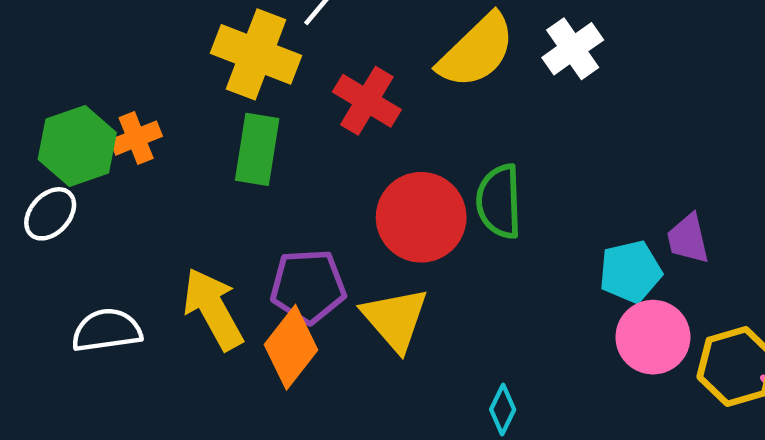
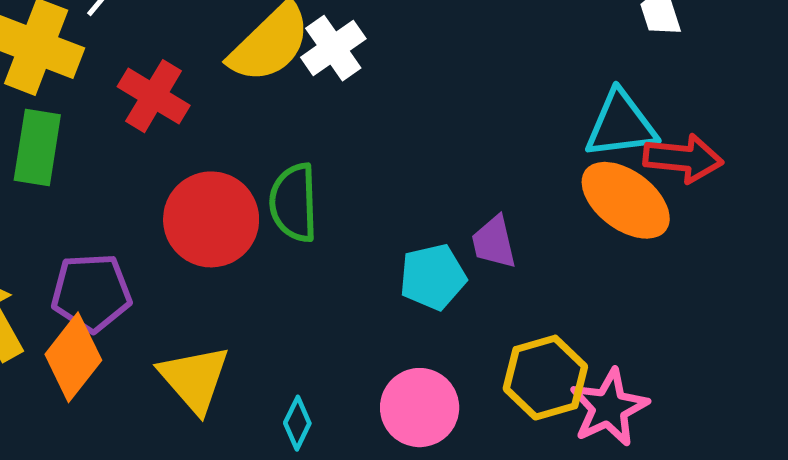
white cross: (573, 49) -> (333, 48), moved
yellow triangle: (395, 319) -> (194, 379), moved
pink circle: (653, 337) -> (420, 408), moved

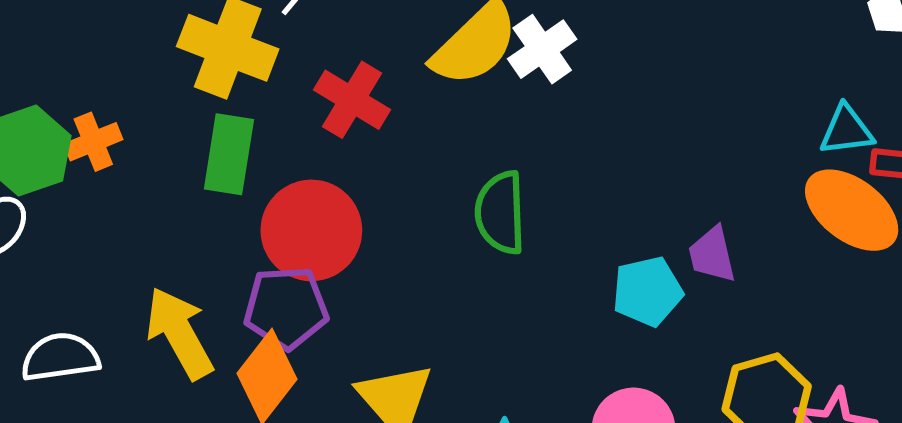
cyan triangle: (621, 125) -> (847, 130), size x0.7
red circle: (211, 219) -> (311, 230), moved

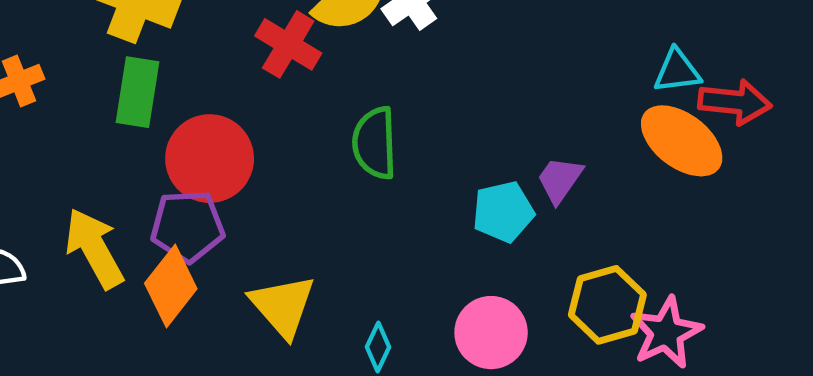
red cross: (352, 100) -> (288, 44), moved
purple trapezoid: (712, 255) -> (560, 180), turned 48

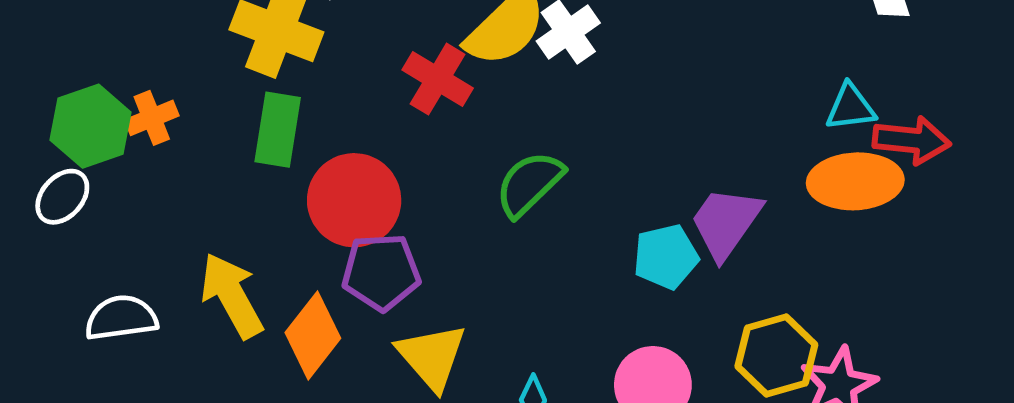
orange ellipse: (682, 141) -> (855, 181), turned -40
green semicircle: (375, 143) -> (529, 184), turned 48
purple trapezoid: (560, 180) -> (726, 223), size x1.5
purple pentagon: (187, 226) -> (381, 272), moved

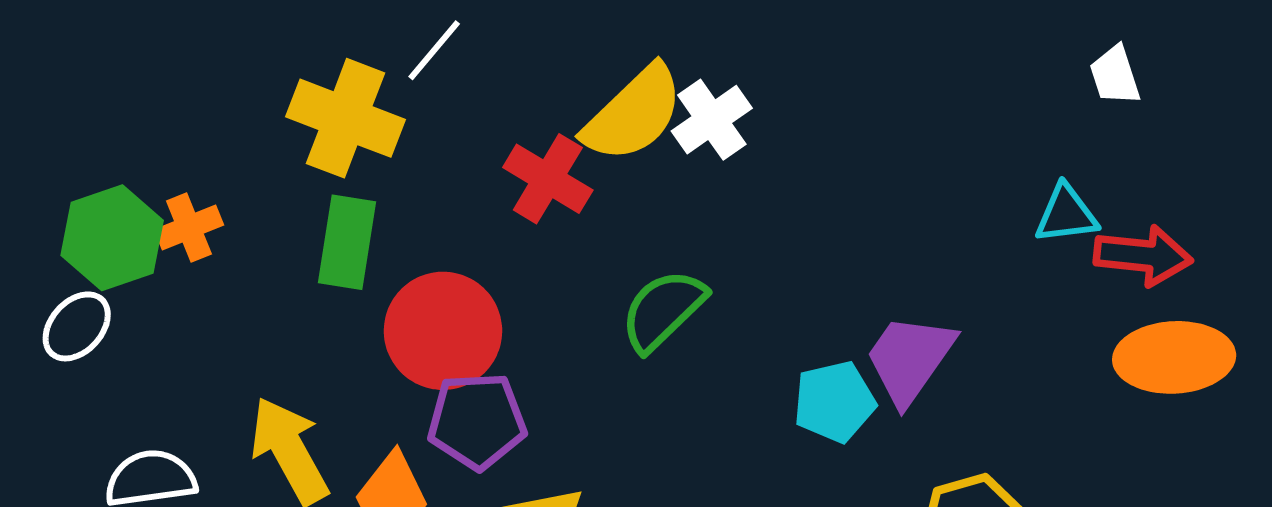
orange ellipse: (855, 181) -> (1174, 357), moved

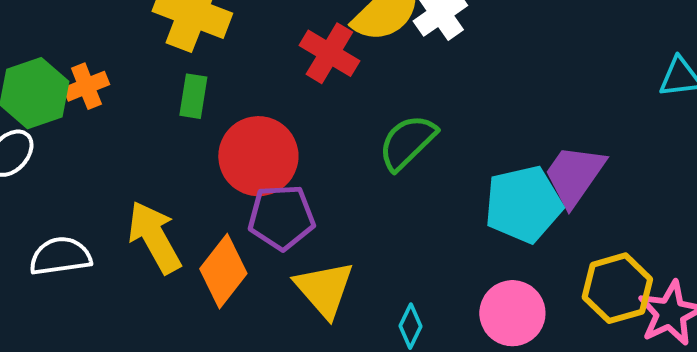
green rectangle: (347, 242) -> (193, 96), size x0.7
cyan pentagon: (834, 402) -> (523, 204), size x1.4

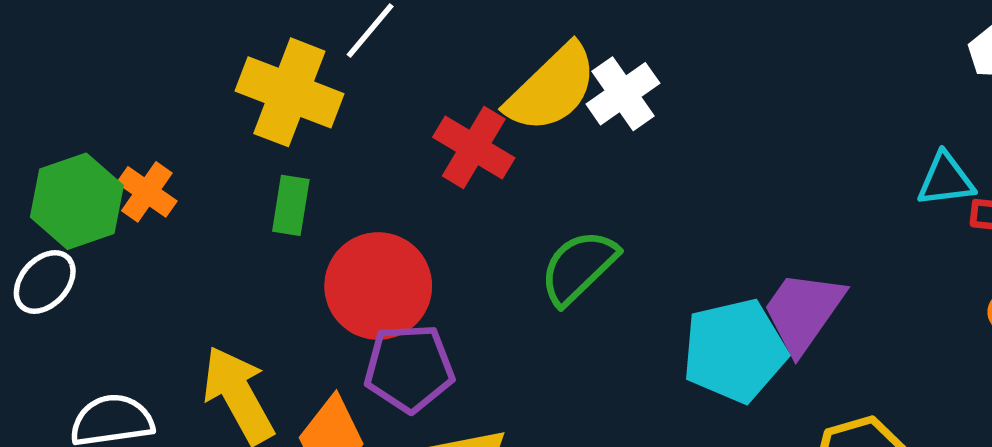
orange cross: (86, 86) -> (147, 192), turned -33

